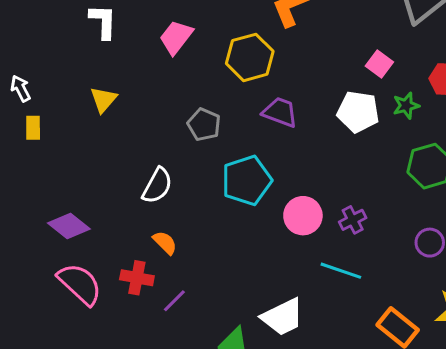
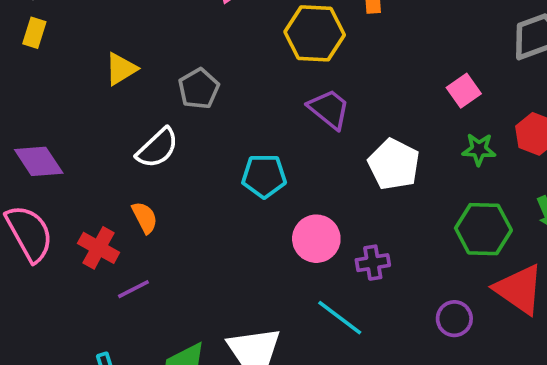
yellow triangle: (103, 99) -> (121, 69), moved
white pentagon: (358, 112) -> (394, 164), moved
gray pentagon: (204, 125) -> (199, 89), moved
cyan pentagon: (247, 180) -> (264, 176), size x0.7

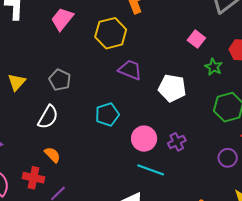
green star: (479, 149) -> (214, 67), turned -30
cyan line: (340, 318) -> (151, 170), moved

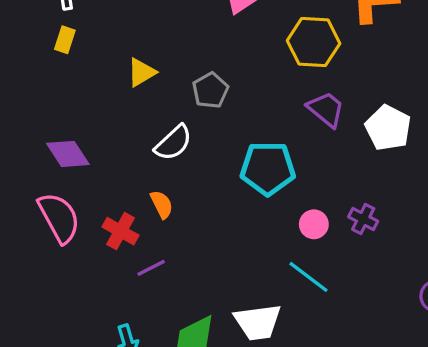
white pentagon: (172, 88) -> (388, 128), moved
cyan pentagon: (107, 115) -> (268, 168), size x1.4
pink circle: (144, 139) -> (314, 224), size x0.7
purple cross: (177, 142) -> (363, 219), moved, turned 36

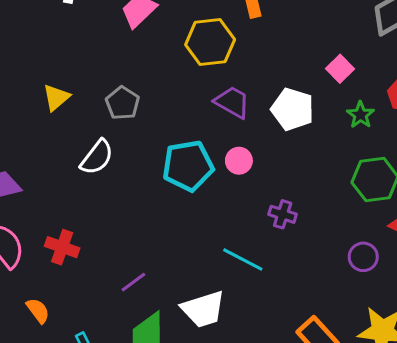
orange semicircle: (162, 204) -> (38, 311), moved
purple cross: (363, 219) -> (283, 214), moved
pink circle: (314, 224) -> (239, 161), moved
purple line: (151, 268) -> (133, 282), moved

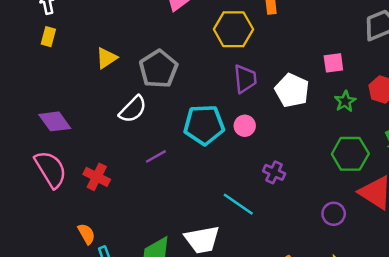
pink square: (340, 69) -> (333, 63), turned 30
purple trapezoid: (232, 102) -> (245, 79), turned 48
gray pentagon: (123, 103) -> (158, 69), size x1.4
purple line: (133, 282) -> (156, 156), moved
orange semicircle: (38, 311) -> (86, 234), moved

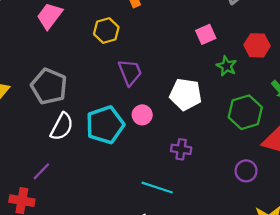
yellow hexagon: (233, 29) -> (106, 31), size x0.7
white pentagon: (292, 90) -> (186, 94), moved
white semicircle: (133, 109) -> (62, 127), moved
purple line: (156, 156) -> (41, 171), moved

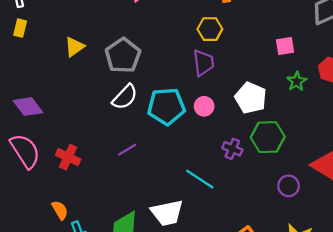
yellow hexagon: (106, 31) -> (210, 29), moved
green hexagon: (245, 112) -> (268, 137), moved
purple line: (41, 171) -> (127, 150), moved

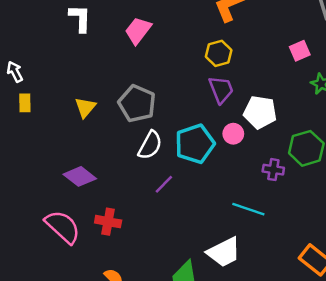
white pentagon: (251, 98) -> (260, 112), moved
purple diamond: (28, 107) -> (80, 176), moved
purple line: (127, 150) -> (164, 184), moved

